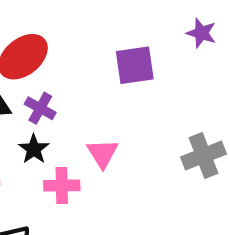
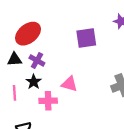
pink triangle: (103, 153) -> (69, 84), turned -42

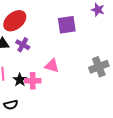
black star: (34, 82) -> (20, 80), moved

